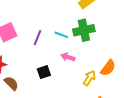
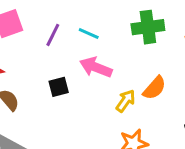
green cross: (84, 30) -> (148, 27), moved
pink arrow: (68, 57) -> (96, 67), size x1.5

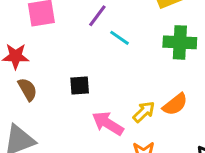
purple line: (53, 35) -> (97, 16), moved
pink arrow: (96, 67) -> (108, 123), moved

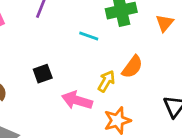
cyan line: (119, 38) -> (89, 36), moved

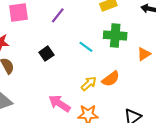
black square: (43, 74) -> (46, 54), moved, turned -32
pink arrow: (77, 100) -> (59, 103), moved

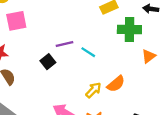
purple line: (58, 15) -> (64, 44), moved, turned 42
green cross: (115, 35) -> (129, 30), moved

